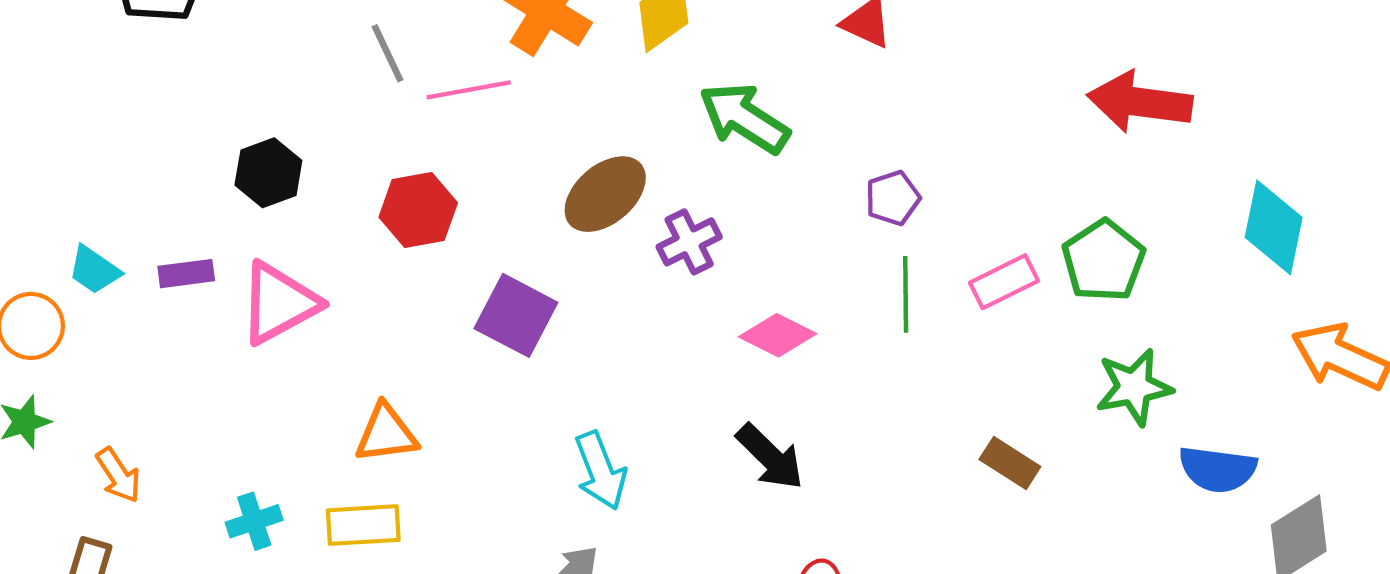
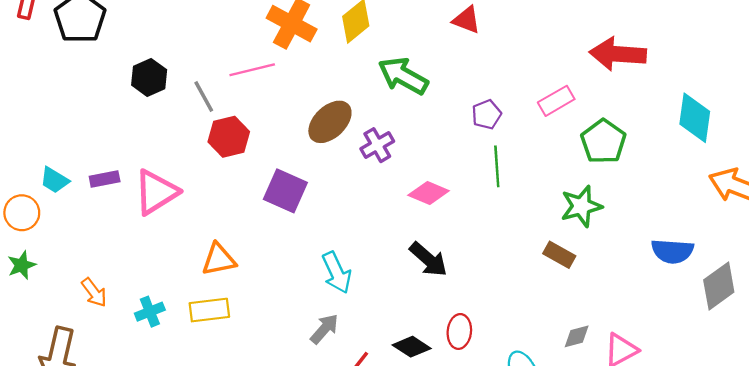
gray line: (388, 53) -> (204, 97), moved
black hexagon: (268, 173) -> (149, 77), moved
pink rectangle: (1004, 282) -> (556, 101), moved
green star: (1134, 387) -> (581, 206), moved
orange arrow: (118, 475) -> (94, 292), moved

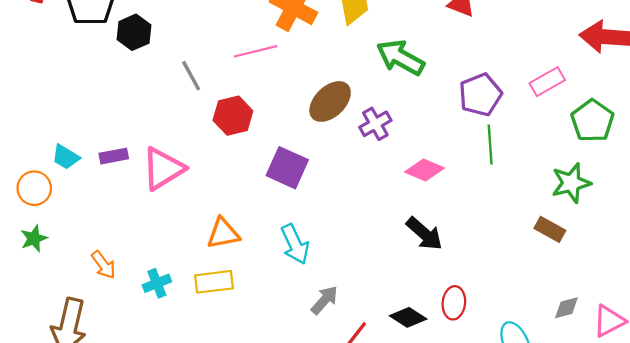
black hexagon: (149, 77) -> (134, 32), moved
gray line: (204, 97) -> (191, 76), moved
purple pentagon: (487, 114) -> (480, 95), size x1.5
cyan arrow: (337, 273) -> (295, 244), moved

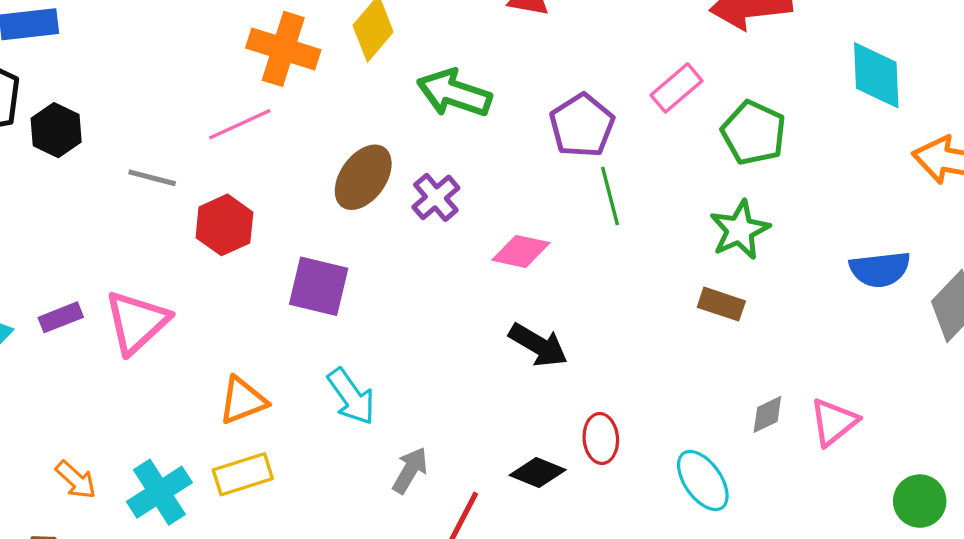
gray line: (191, 76) -> (152, 178), turned -36
cyan cross: (157, 283) -> (159, 492), size x1.5

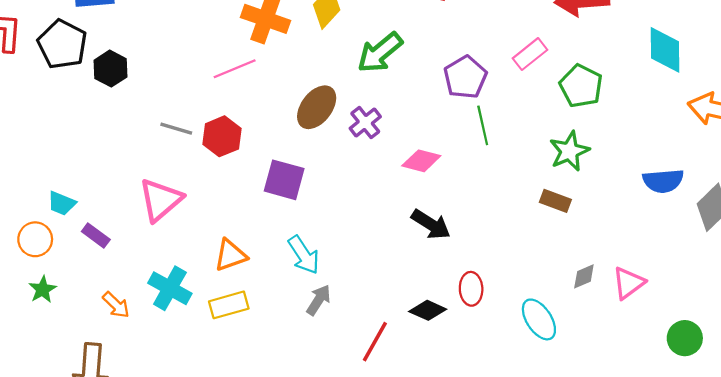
green arrow: (454, 93) -> (380, 53), turned -60
gray line: (152, 178) -> (176, 129), moved
purple rectangle: (61, 317) -> (96, 236), moved, turned 56
gray arrow: (410, 470) -> (319, 300), moved
cyan cross: (159, 492) -> (170, 288), moved, turned -30

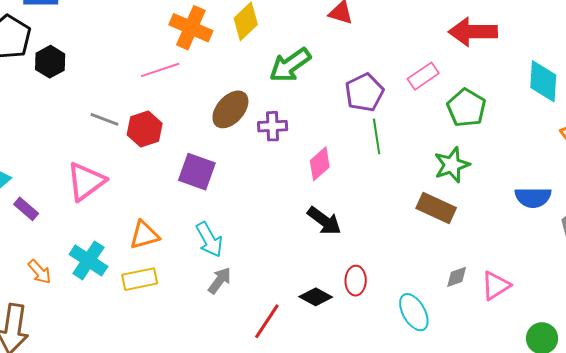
purple cross: (365, 123) -> (273, 126), turned 32
pink diamond: (421, 161) -> (320, 164), turned -60
brown rectangle: (555, 201) -> (436, 208), size x1.4

